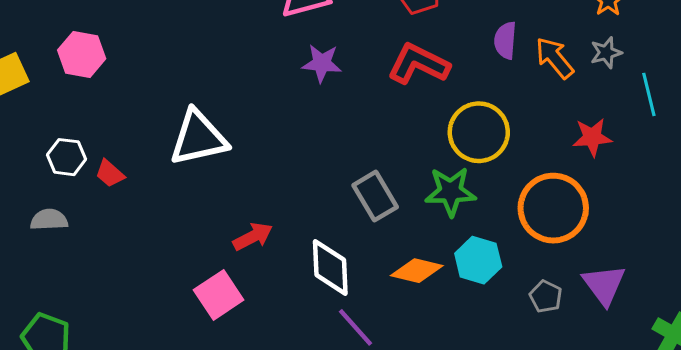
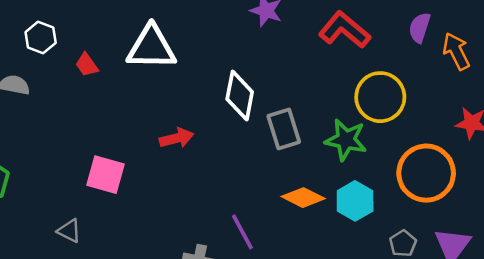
red trapezoid: (110, 174) -> (87, 65), moved
white diamond: (330, 267) -> (240, 96), moved
pink square: (219, 295) -> (106, 175), moved, turned 36

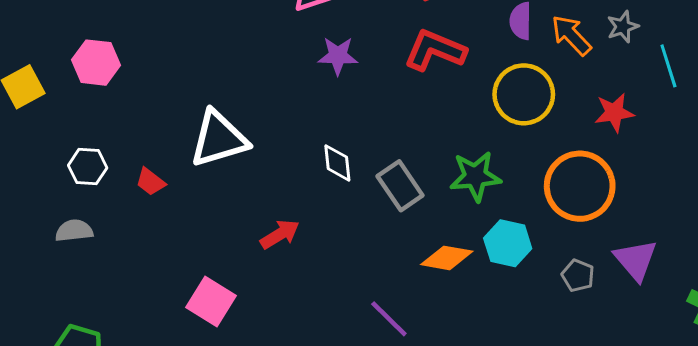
white diamond: (240, 96) -> (337, 163), size x0.7
yellow circle: (380, 97) -> (524, 94), moved
pink square: (106, 175) -> (211, 302), turned 33

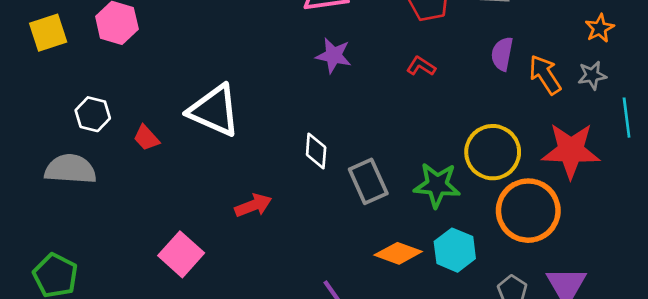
red L-shape: (435, 50) -> (421, 66), size x0.5
yellow circle: (524, 94) -> (493, 152), moved
red star: (614, 113) -> (571, 151), size x1.6
white triangle: (219, 139) -> (214, 110), turned 30
gray semicircle: (74, 231) -> (70, 169), size x1.5

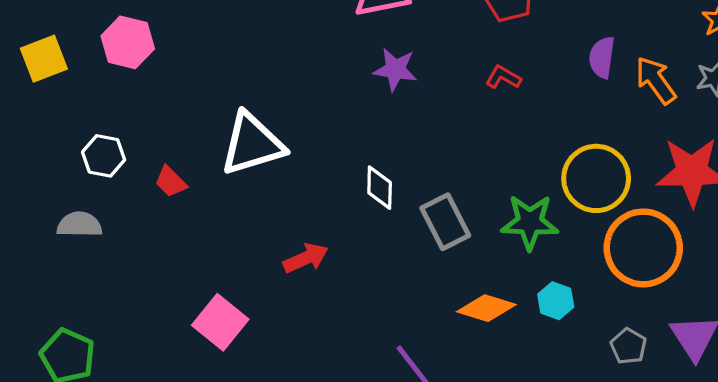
white triangle: (214, 110) -> (252, 144), turned -38
gray semicircle: (70, 169) -> (79, 225), size x0.7
cyan hexagon: (455, 250) -> (556, 301), size x0.7

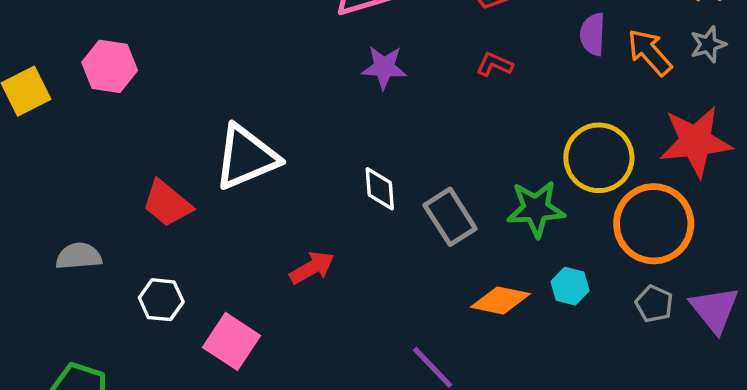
white hexagon: (104, 156) -> (161, 300), moved
red trapezoid: (171, 182) -> (167, 203), size x1.5
gray pentagon: (628, 346) -> (654, 304), moved

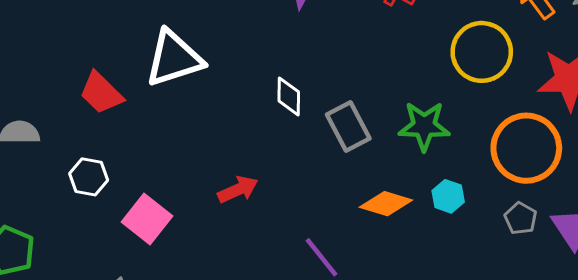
yellow circle: (599, 158) -> (482, 52), moved
red arrow: (312, 268) -> (238, 190), moved

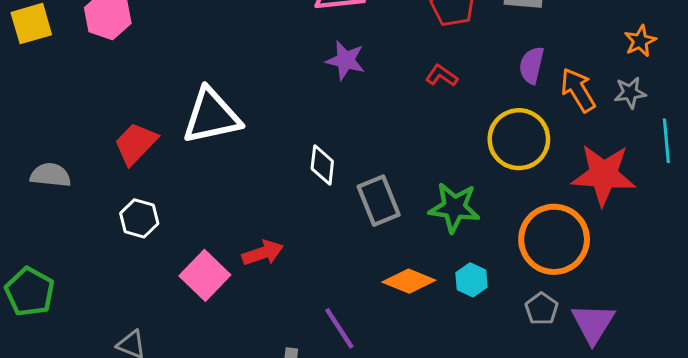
red trapezoid: (101, 93) -> (136, 144), turned 84
white hexagon: (89, 177) -> (139, 218), moved
pink square: (147, 219) -> (205, 275), moved

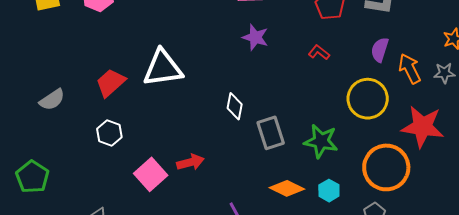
gray semicircle: (50, 175) -> (52, 100), turned 136

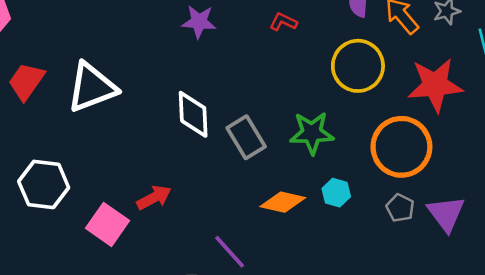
red trapezoid: (111, 83) -> (26, 81), moved
white diamond: (235, 106) -> (193, 114), size x1.4
white hexagon: (109, 133) -> (44, 184), size x1.5

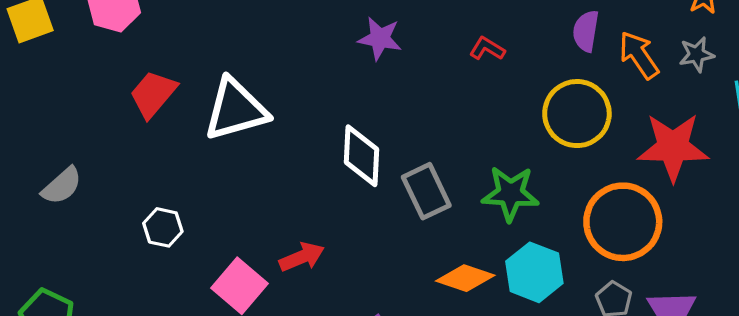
white hexagon: (44, 184) -> (163, 227), size x0.6
cyan hexagon: (336, 193) -> (534, 272), size x1.6

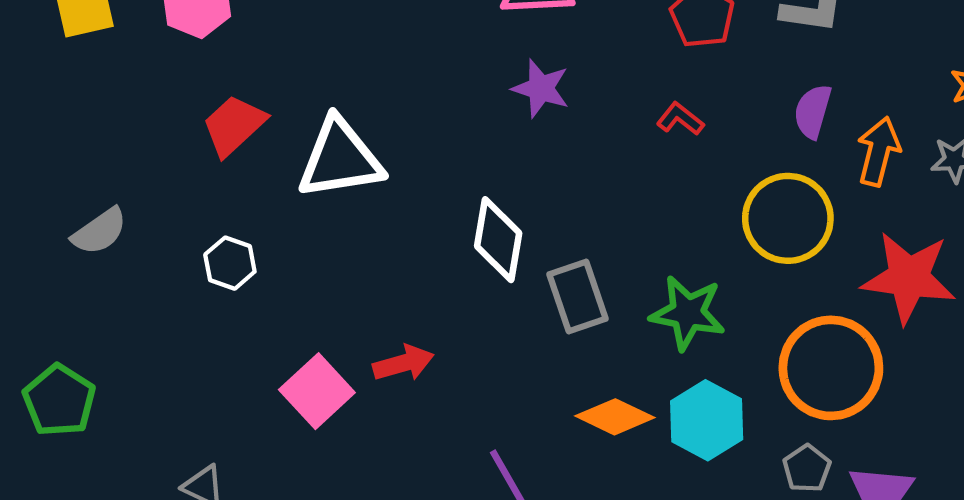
orange arrow: (639, 55) -> (879, 151), turned 42
white hexagon: (163, 227) -> (230, 263), moved

